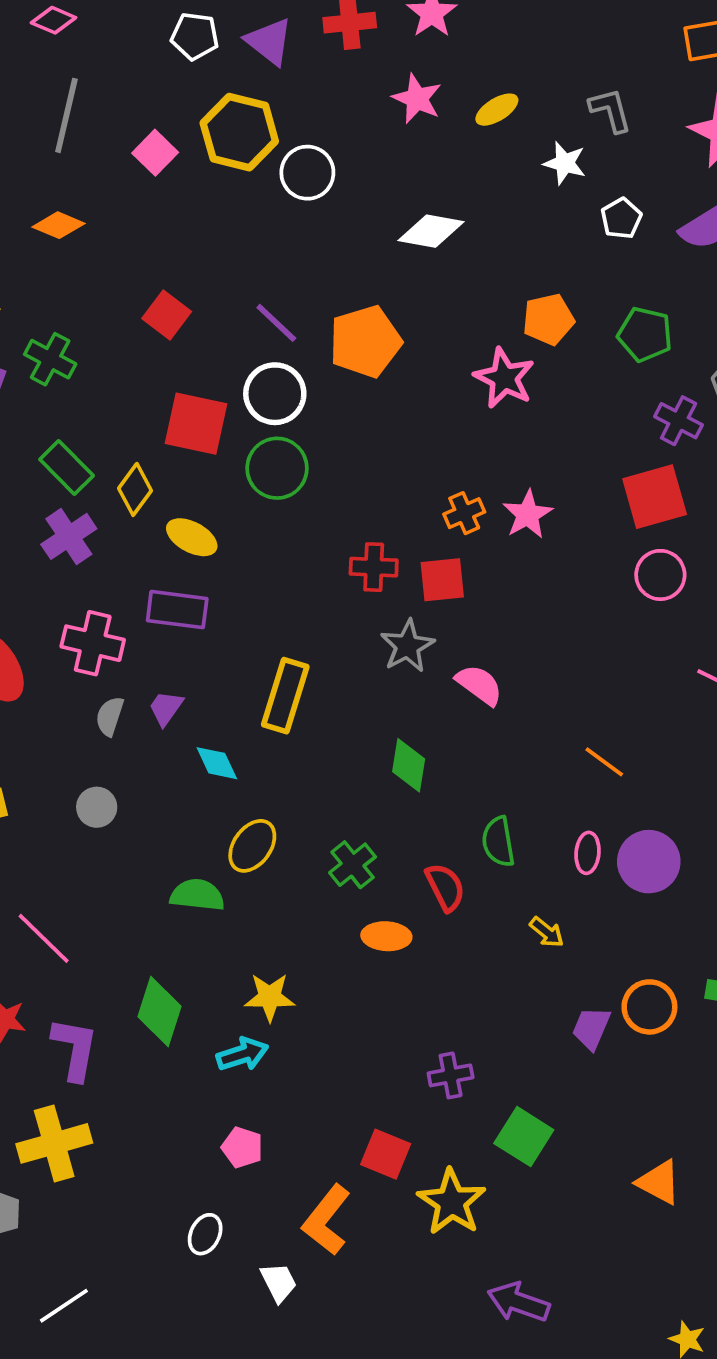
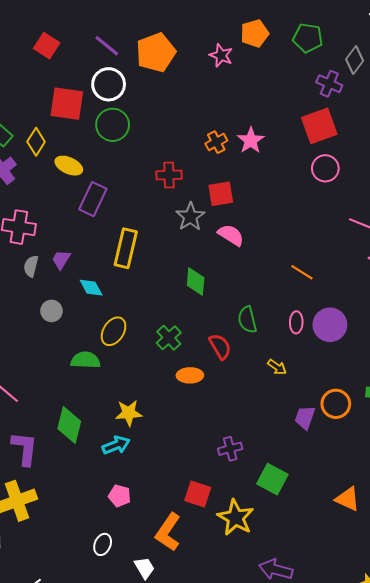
pink star: (504, 378) -> (221, 55), moved, size x0.7
red square: (442, 580) -> (221, 194), moved
purple rectangle: (177, 610) -> (93, 199), moved, turned -68
gray circle: (97, 807) -> (51, 311), moved

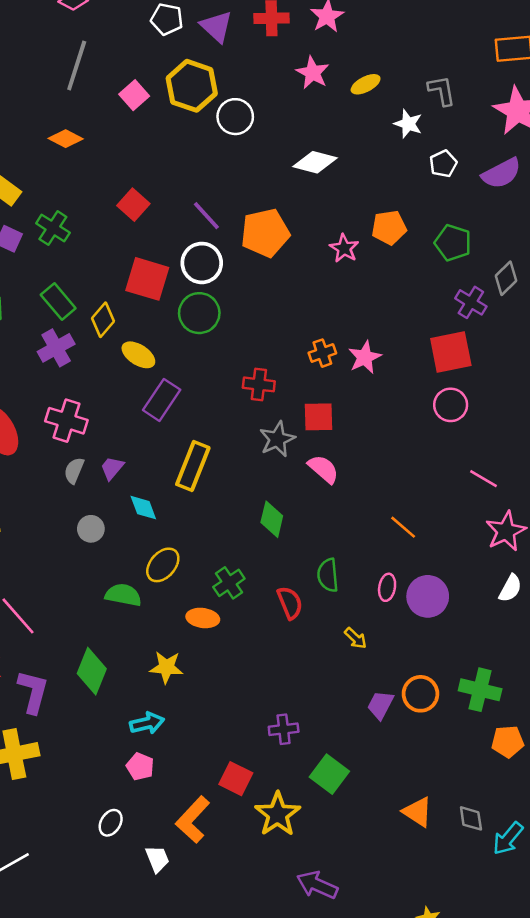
orange ellipse: (190, 375) -> (203, 618), moved
cyan arrow: (116, 445) -> (147, 723), moved

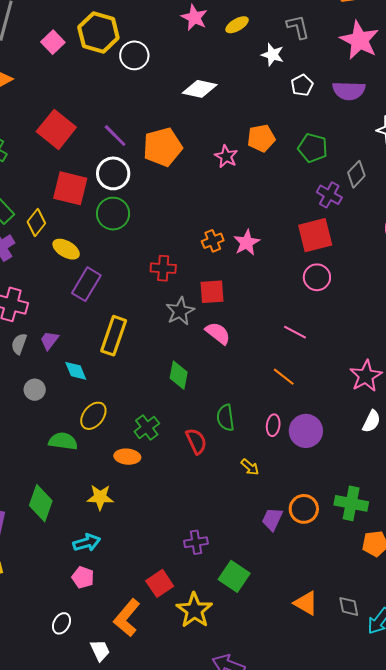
purple semicircle: (501, 173) -> (349, 91), turned 32
red square: (133, 205) -> (56, 129), size x1.5
pink line: (484, 479) -> (295, 332), moved
red square: (236, 779) -> (160, 583), turned 32

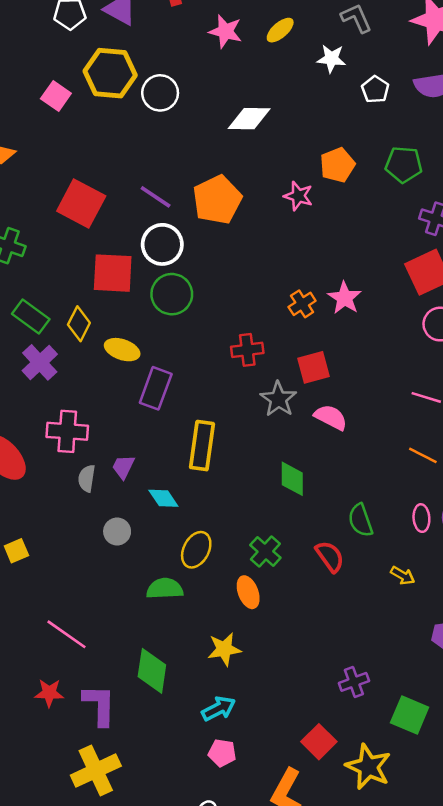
orange ellipse: (127, 457) -> (248, 592), turned 75

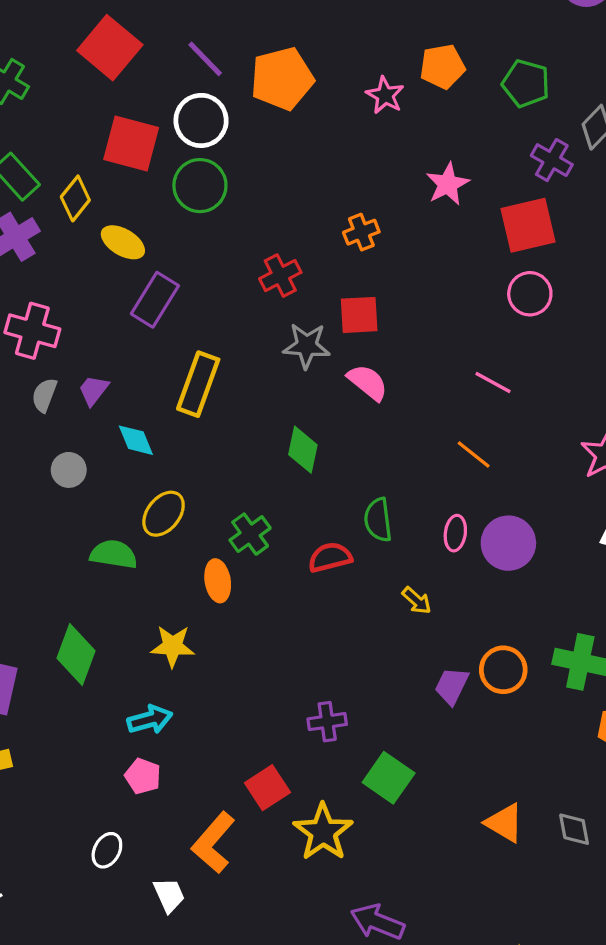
pink star: (345, 298) -> (448, 184), moved
red cross: (247, 350) -> (280, 276), turned -32
gray star: (278, 399) -> (307, 346), turned 30
red semicircle: (330, 556) -> (330, 557), turned -80

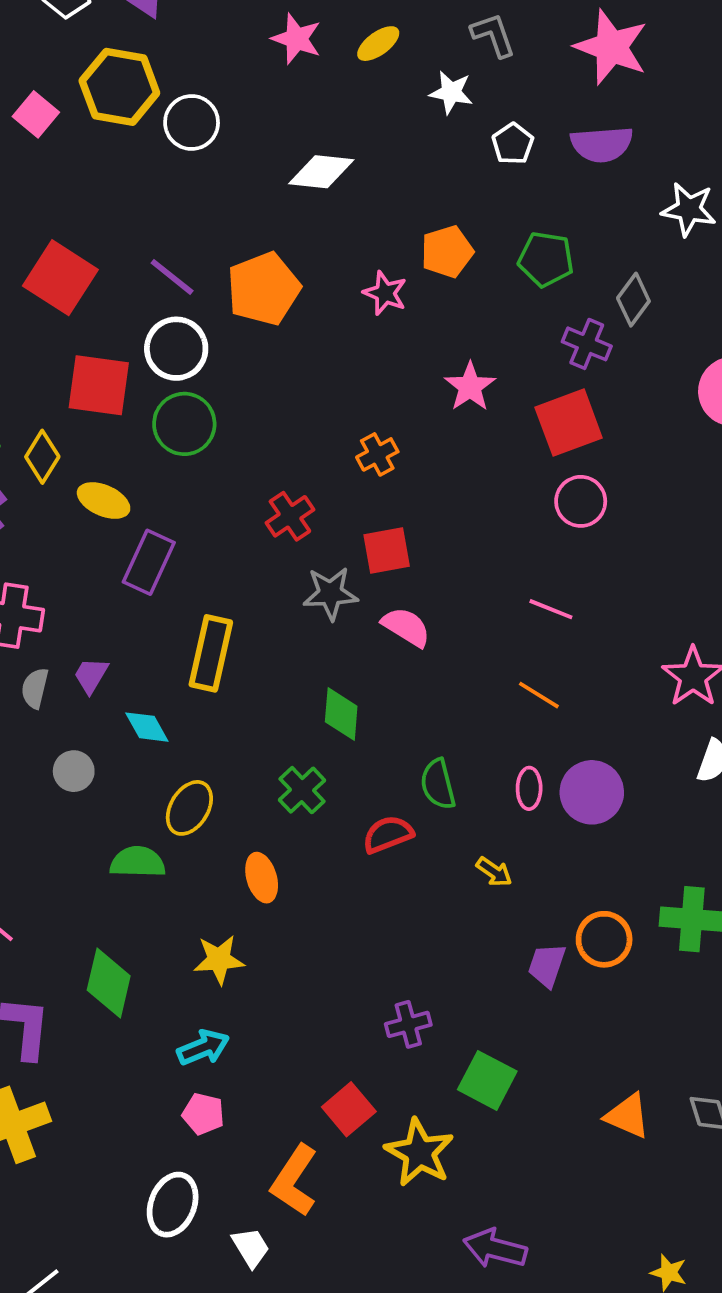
green cross: (250, 534) -> (302, 790), moved
white ellipse: (107, 850) -> (173, 1205), size x1.5

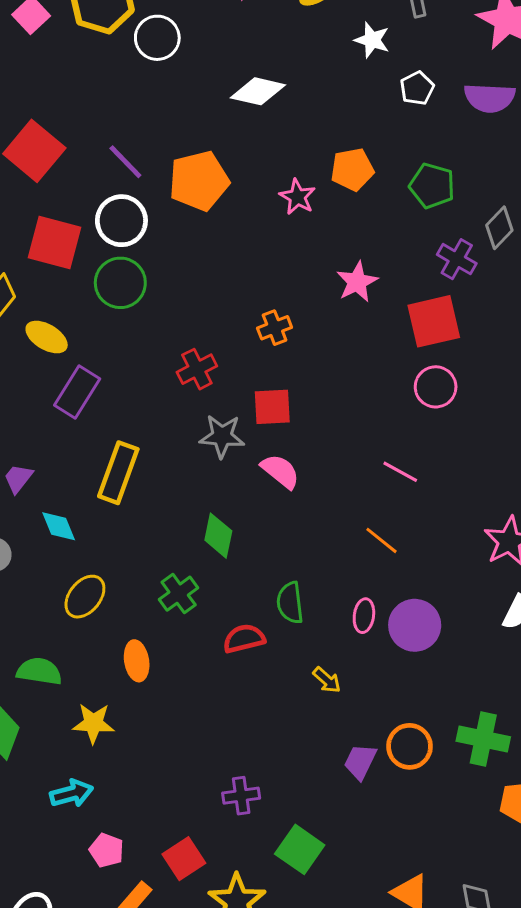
green semicircle: (138, 862) -> (39, 671), moved
pink pentagon: (203, 1114) -> (107, 850), moved

